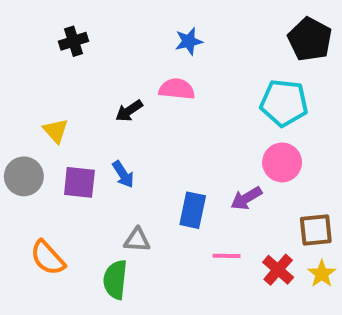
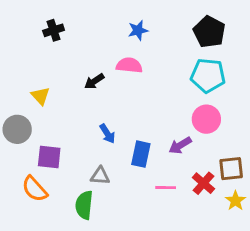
black pentagon: (310, 39) -> (209, 32), moved
blue arrow: (123, 174) -> (107, 134), moved
purple square: (79, 182) -> (49, 157), moved
red cross: (278, 270) -> (203, 183), moved

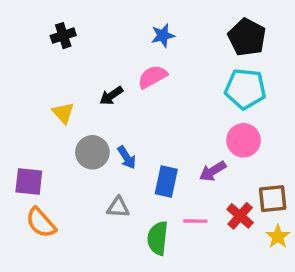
pink semicircle: (129, 65) -> (152, 77), turned -35
yellow triangle: (40, 96) -> (63, 113), moved
gray circle: (17, 129) -> (92, 152), moved
purple square: (49, 157) -> (29, 182), moved
green semicircle: (84, 205) -> (158, 238), moved

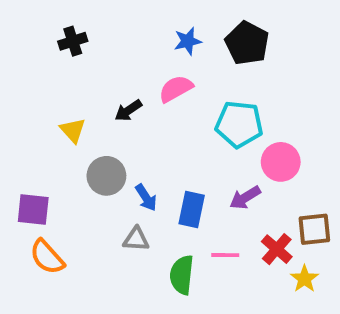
black pentagon: (247, 37) -> (247, 43), moved
cyan pentagon: (245, 89) -> (239, 124), moved
blue arrow: (127, 157) -> (146, 198), moved
yellow star: (278, 236) -> (304, 279), moved

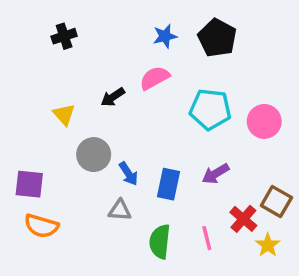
pink circle: (281, 162) -> (264, 121), moved
brown square: (314, 229) -> (276, 202), turned 36
pink line: (225, 255) -> (207, 238), moved, turned 75
orange semicircle: (47, 257) -> (41, 226), turned -32

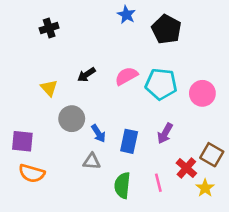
blue star: (165, 36) -> (126, 15), moved, turned -30
pink semicircle: (155, 78) -> (126, 76), moved
purple arrow: (215, 174) -> (165, 133), turned -30

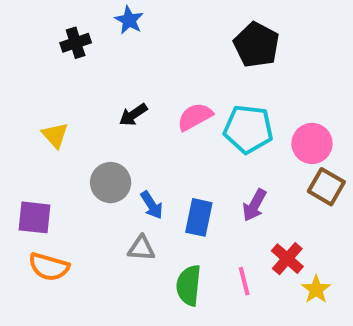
blue star: (126, 15) -> (129, 20), moved
yellow triangle: (49, 88) -> (55, 135), moved
brown square: (212, 155) -> (326, 187), moved

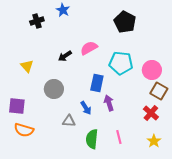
pink semicircle: (195, 117) -> (89, 48), moved
blue arrow: (152, 205) -> (86, 108), moved
purple arrow: (254, 205) -> (109, 103), moved, turned 133
blue rectangle: (199, 217) -> (97, 83), moved
red cross: (287, 259) -> (151, 113), moved

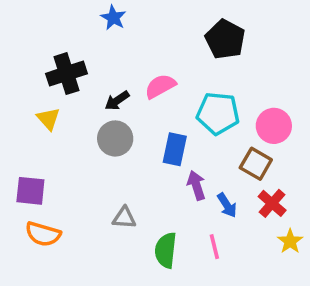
black cross: (37, 21) -> (66, 74), moved, size x1.5
gray circle: (54, 89) -> (115, 138), moved
brown square: (159, 91) -> (256, 164), moved
blue arrow: (86, 108) -> (227, 205), moved
yellow star: (154, 141) -> (290, 241), moved

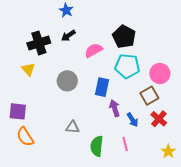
black pentagon: (225, 39) -> (124, 37), moved
black arrow: (117, 101) -> (68, 36), moved
brown square: (256, 164) -> (149, 96), turned 30
orange semicircle: (43, 234) -> (25, 137), turned 42
yellow star: (290, 241) -> (168, 151), moved

